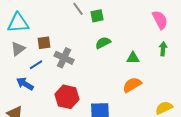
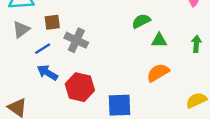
green semicircle: (103, 43) -> (141, 21), moved
green arrow: (163, 49) -> (196, 44), moved
blue arrow: (25, 84) -> (47, 73), moved

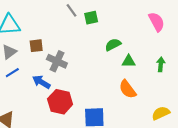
blue line: (43, 49) -> (12, 73), moved
blue arrow: (47, 73) -> (41, 82), moved
orange semicircle: (158, 73) -> (128, 89), turned -96

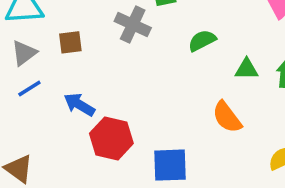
gray cross: (57, 61) -> (133, 25), moved
green triangle: (129, 61) -> (247, 69), moved

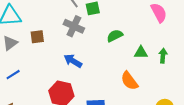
blue line: (29, 89) -> (13, 75), moved
blue arrow: (79, 105) -> (73, 61), moved

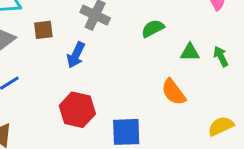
green arrow: (163, 56) -> (221, 57), turned -32
blue arrow: (73, 61) -> (76, 55), moved, turned -96

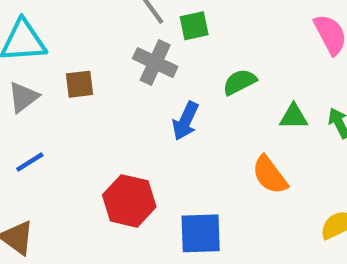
blue arrow: (76, 55) -> (185, 121), moved

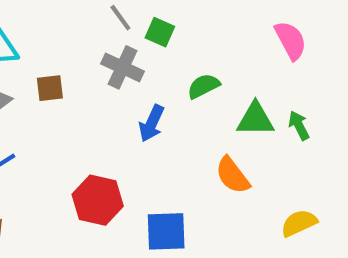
green square: (194, 26) -> (160, 32), turned 36
green triangle: (294, 117) -> (255, 119), size x1.4

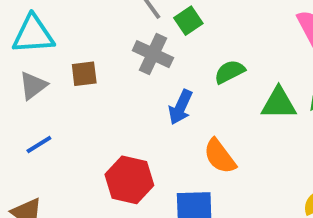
green square: (160, 32) -> (188, 21), turned 32
orange semicircle: (233, 175) -> (220, 156), moved

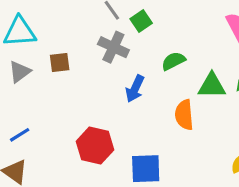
blue line: (39, 144) -> (20, 135), moved
orange semicircle: (220, 156) -> (184, 115), moved, turned 32

